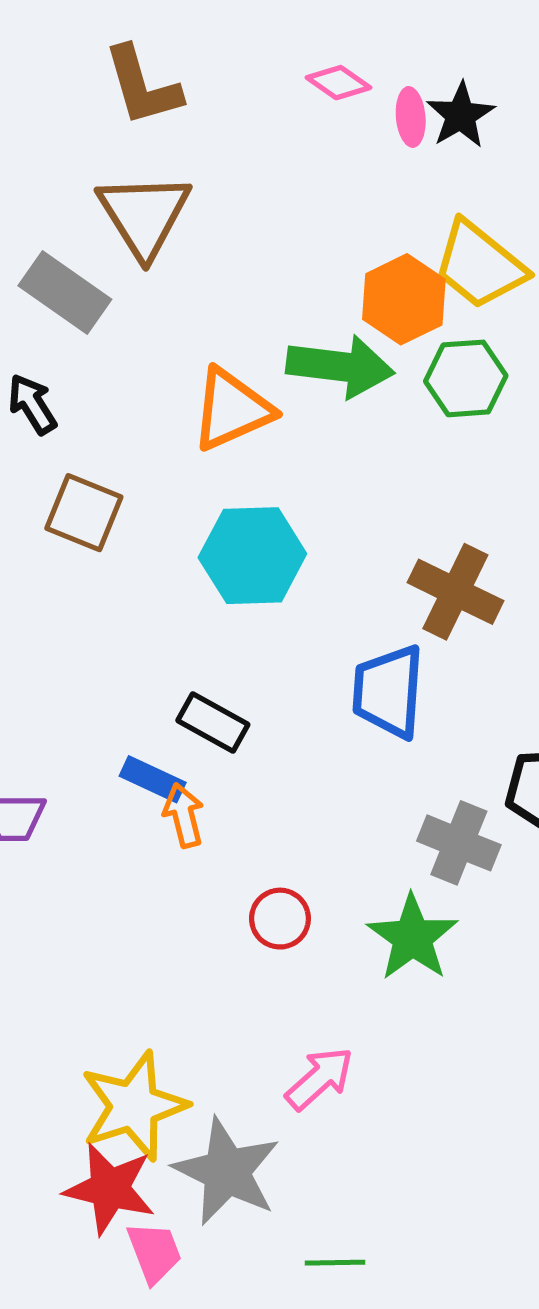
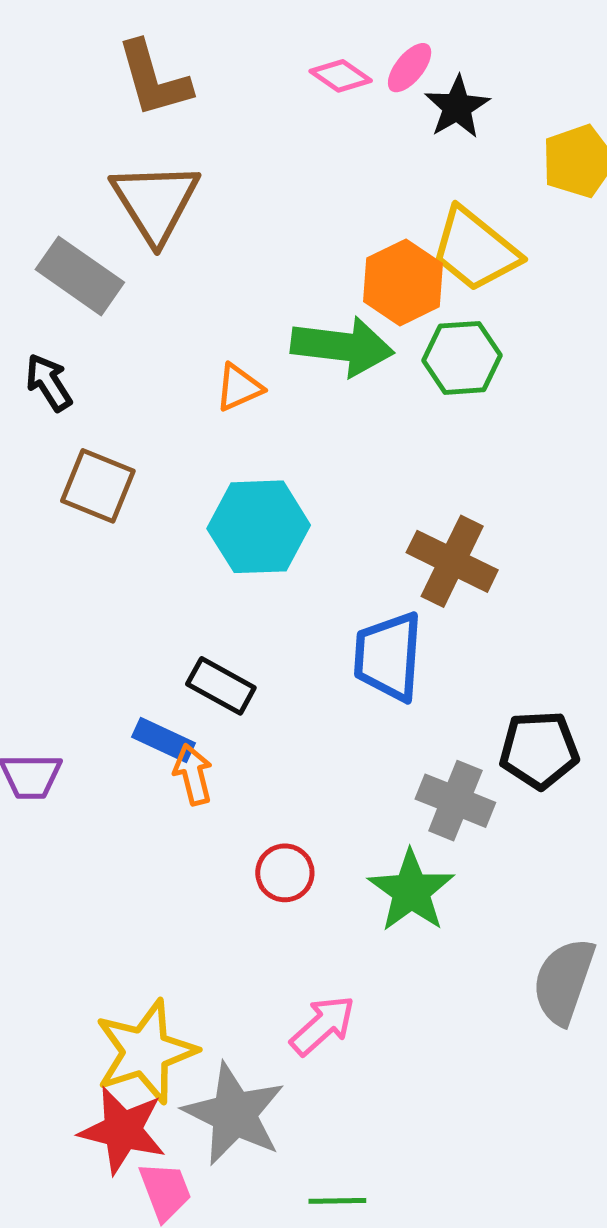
pink ellipse: (411, 117) -> (410, 68), moved, turned 44
orange triangle: (232, 409) -> (239, 387), size x0.6

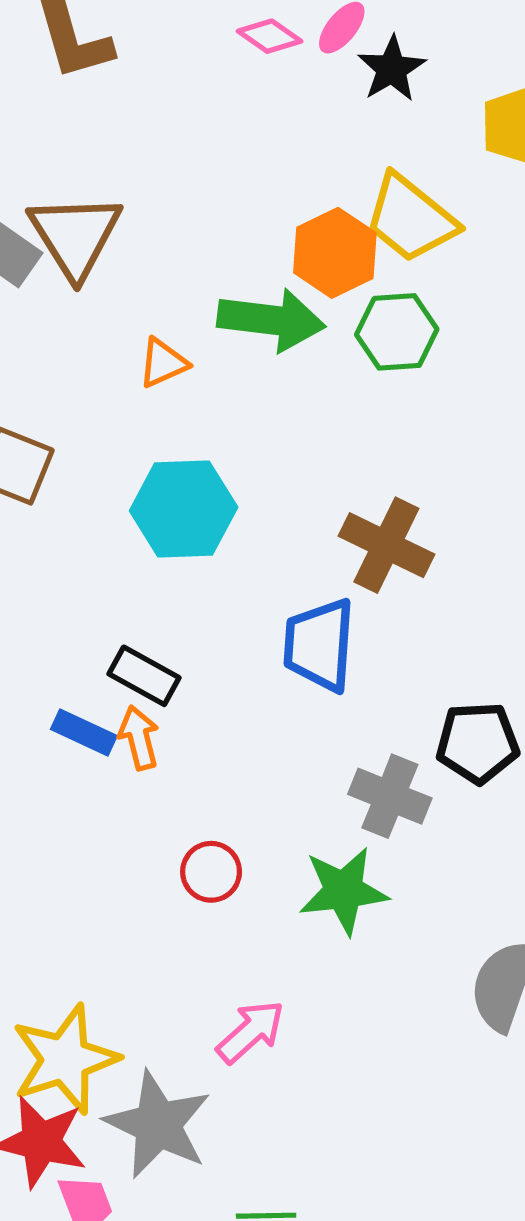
brown triangle: (155, 202) -> (75, 236), moved
orange arrow: (193, 774) -> (139, 738), moved
green star: (411, 891) -> (343, 891), turned 30

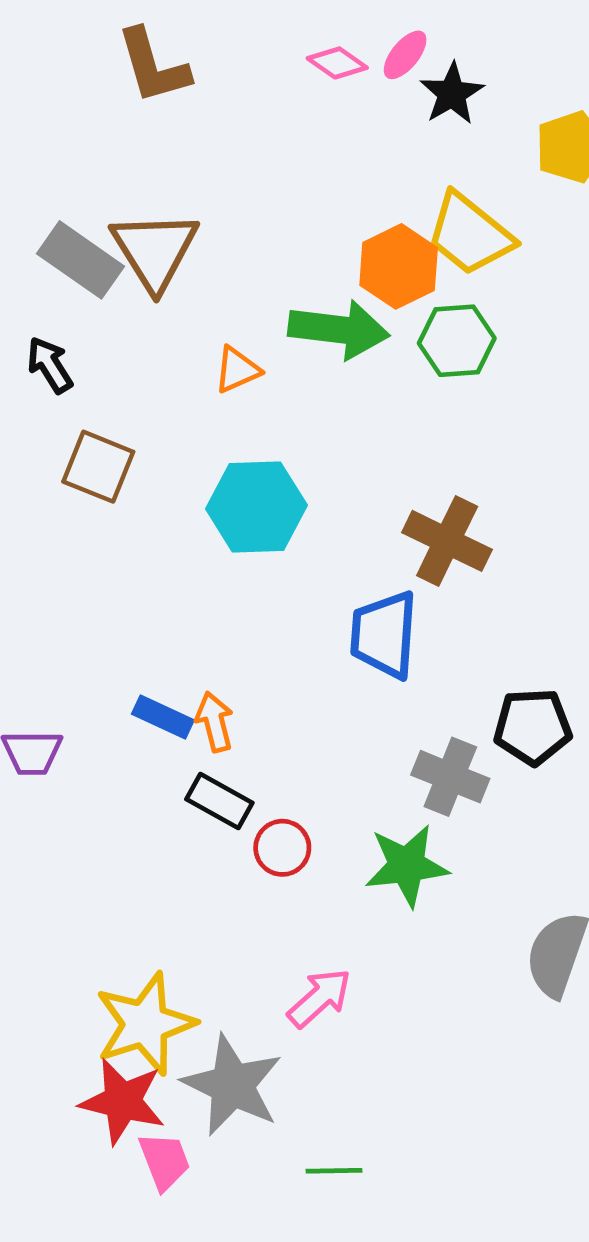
black rectangle: (144, 676) -> (219, 801), moved

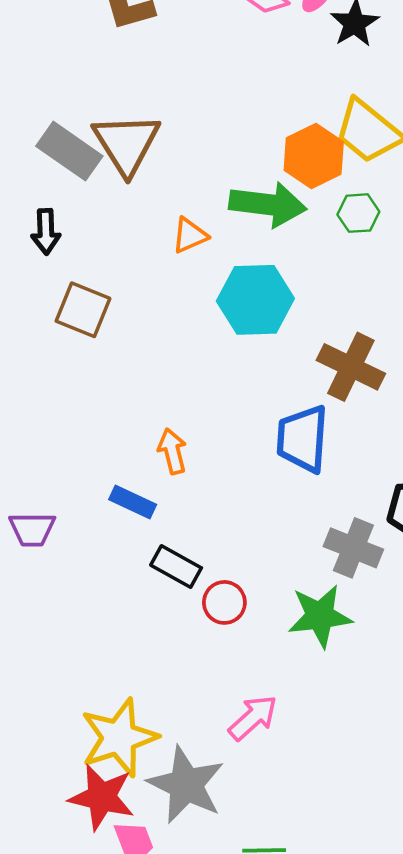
green hexagon: (457, 341) -> (358, 213), size x0.7
black arrow: (50, 365) -> (46, 232), turned -150
cyan hexagon: (256, 507) -> (255, 300), moved
orange arrow: (214, 722) -> (172, 451), moved

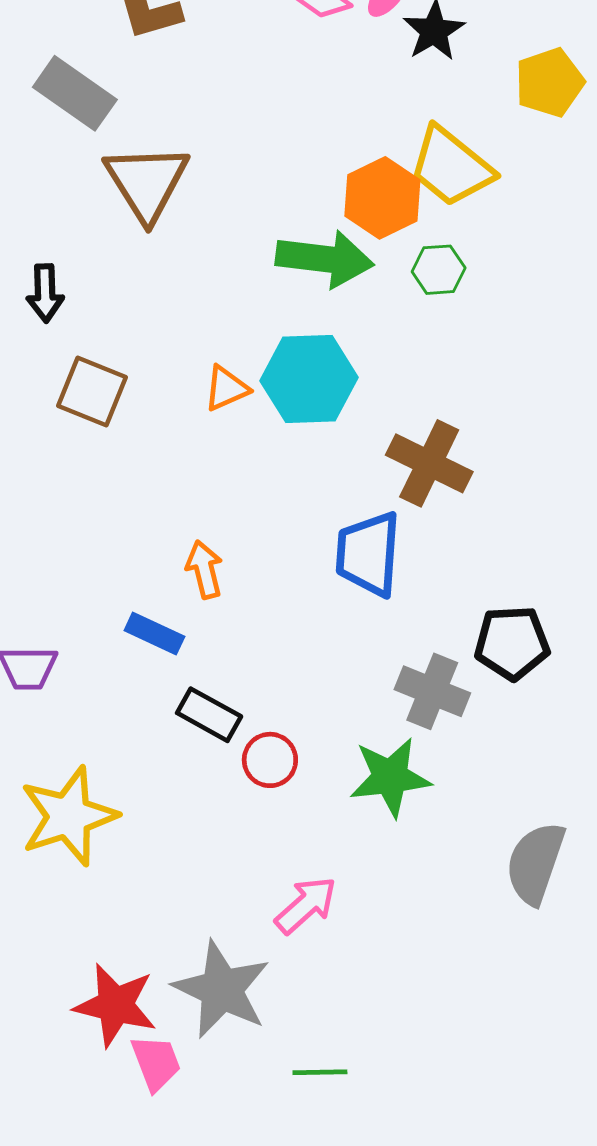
gray rectangle: (69, 151) -> (75, 93), moved
orange triangle: (190, 235) -> (226, 388), moved
yellow star: (119, 738) -> (69, 816), moved

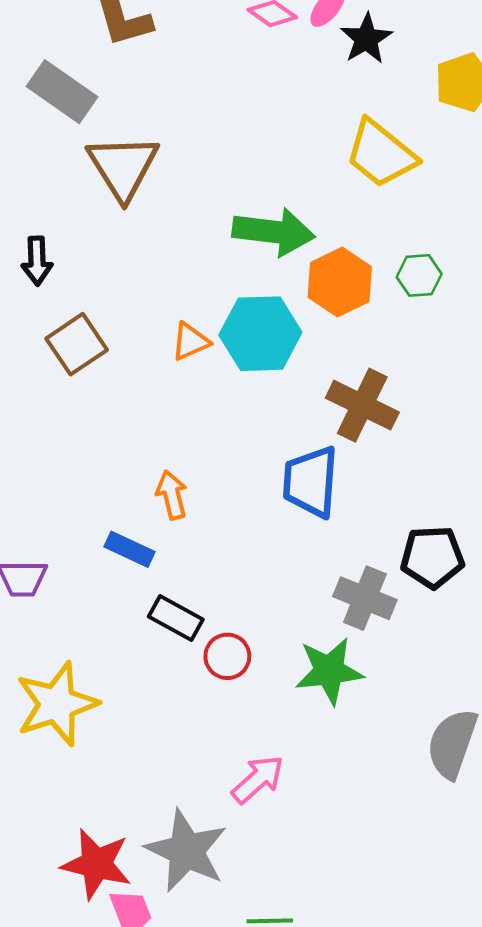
orange hexagon: (382, 198) -> (340, 282), moved
green hexagon: (439, 270) -> (419, 275), moved
brown square: (92, 392) -> (77, 344), turned 34

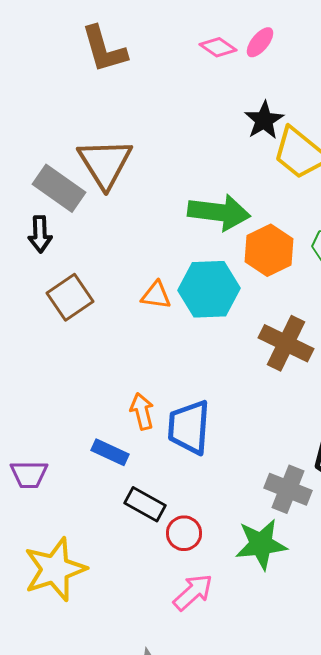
black star: (366, 39) -> (264, 120), moved
gray rectangle: (62, 92) -> (59, 188), moved
orange triangle: (190, 342) -> (156, 295), turned 32
blue trapezoid: (311, 482) -> (189, 427), moved
pink arrow: (258, 779) -> (193, 592), moved

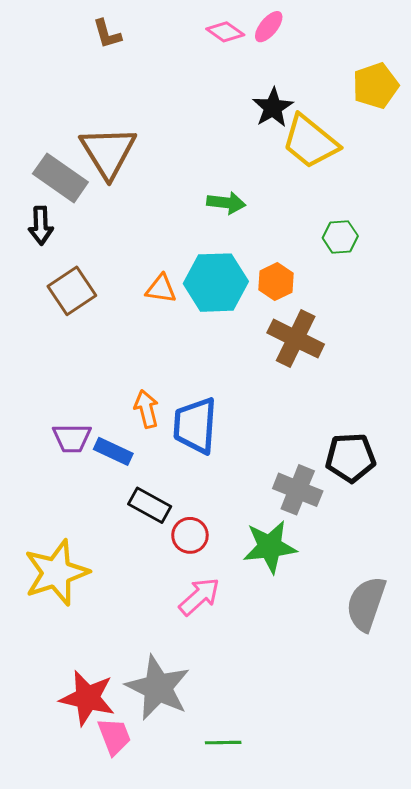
brown L-shape: (104, 49) -> (107, 34), size x0.6
green arrow: (219, 212) -> (226, 203), size x0.6
orange hexagon: (269, 250) -> (276, 282), moved, size x0.7
purple trapezoid: (29, 474) -> (72, 438), moved

